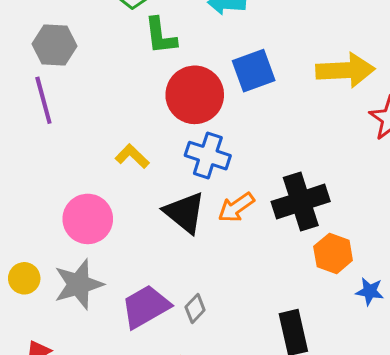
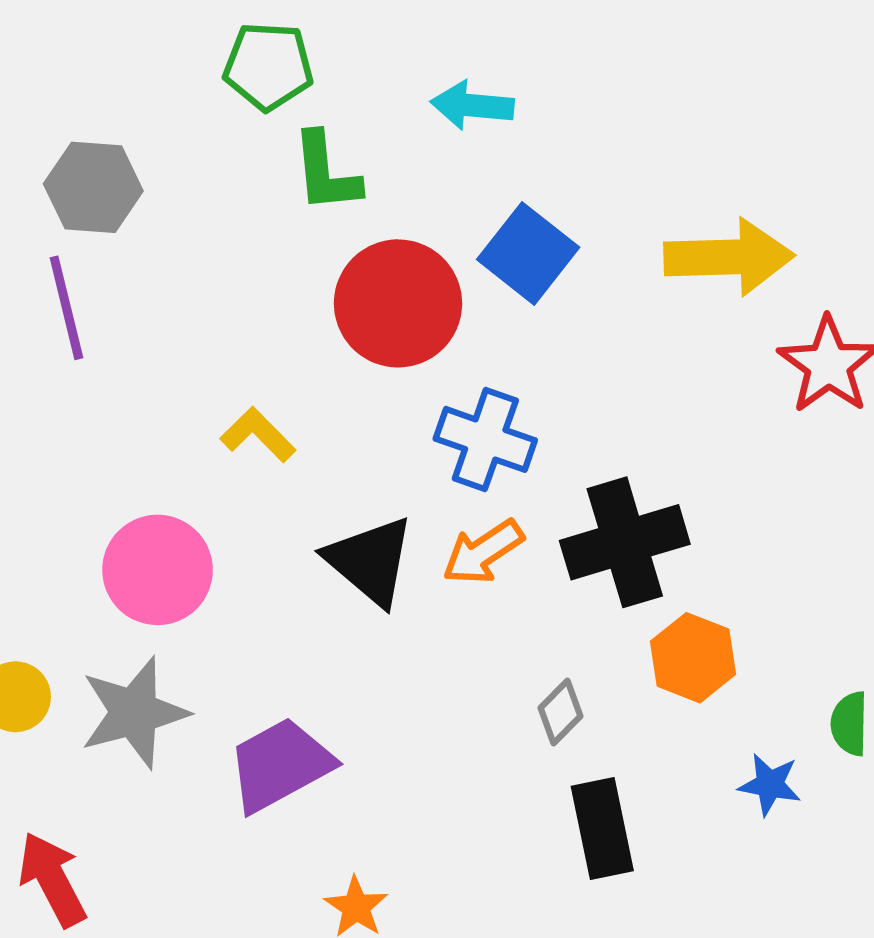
blue square: (254, 71) -> (528, 253), turned -33
blue cross: (208, 156) -> (485, 439), moved
blue star: (370, 291) -> (770, 784), moved
gray diamond: (195, 309) -> (561, 712), moved

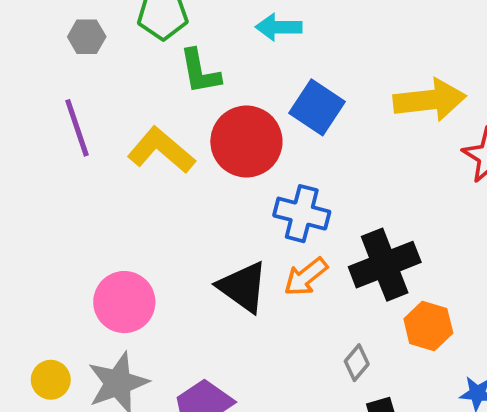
gray hexagon: (93, 187) -> (87, 37), moved, size x0.7
purple line: (66, 308) -> (77, 128), moved
yellow L-shape: (258, 435) -> (161, 150), moved, size x1.6

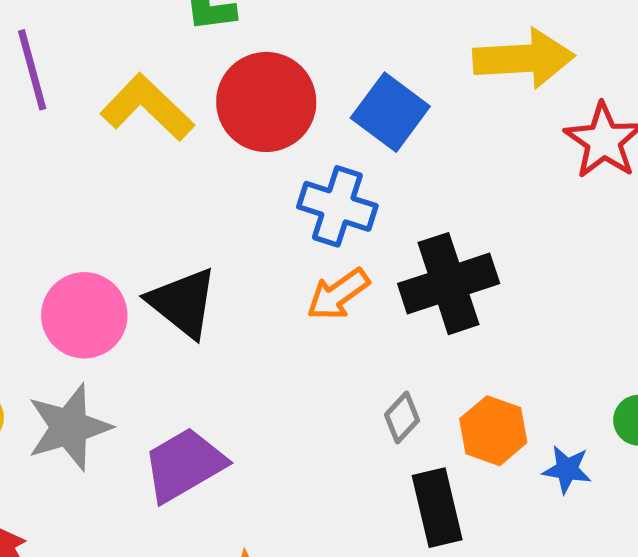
blue square: (317, 107) -> (390, 112), moved
black triangle: (243, 287) -> (183, 303), moved
orange hexagon: (428, 326) -> (493, 431), moved

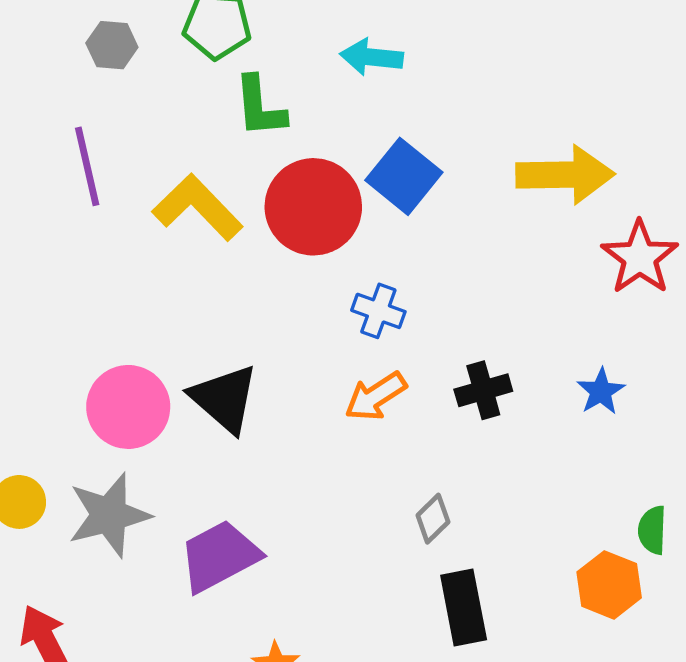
blue square: (390, 112) -> (404, 176), moved
blue cross: (337, 206) -> (378, 311), size x0.7
black cross: (449, 284) -> (483, 390), size x0.6
orange hexagon: (493, 431) -> (609, 585), moved
blue star: (567, 469) -> (601, 391), moved, turned 30

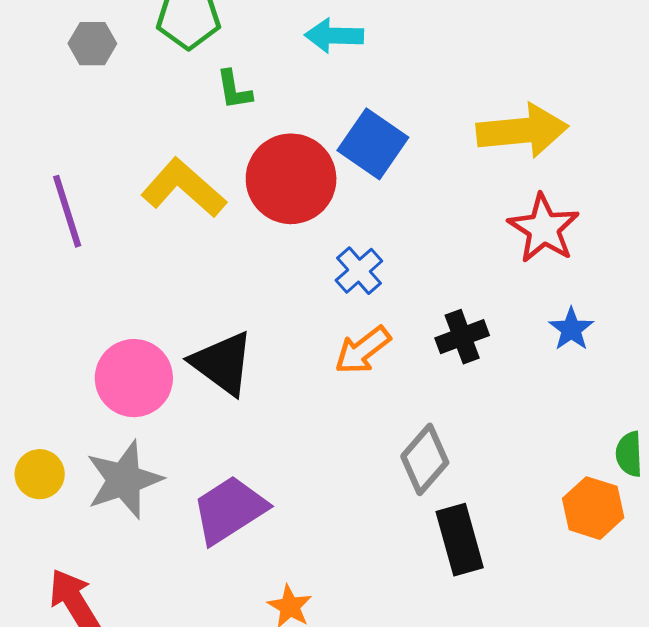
green L-shape: (260, 107) -> (234, 90), size x0.7
purple line: (87, 166) -> (67, 211), moved
red star: (640, 257) -> (544, 228), moved
blue cross: (378, 311) -> (359, 271), turned 33
gray diamond: (433, 519) -> (425, 459), size x1.5

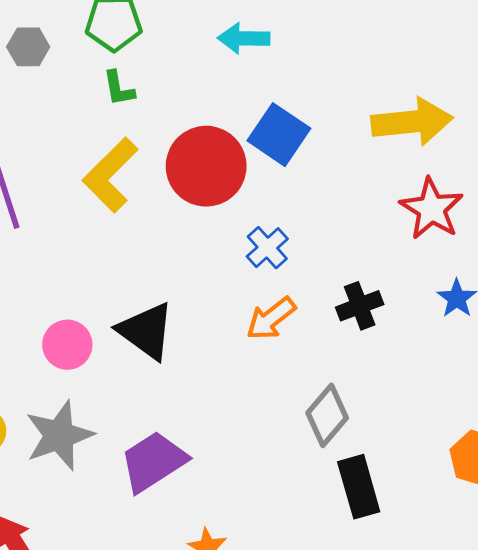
green L-shape: (234, 90) -> (119, 88), moved
yellow L-shape: (184, 188) -> (110, 175), turned -86
pink circle: (134, 378) -> (67, 345), size x0.7

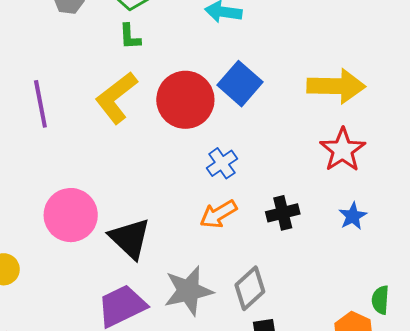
black triangle: (146, 331) -> (130, 238), moved
pink circle: (67, 345) -> (71, 215), size x1.5
gray star: (59, 435) -> (188, 291), moved

